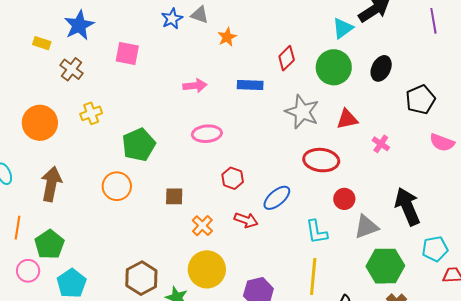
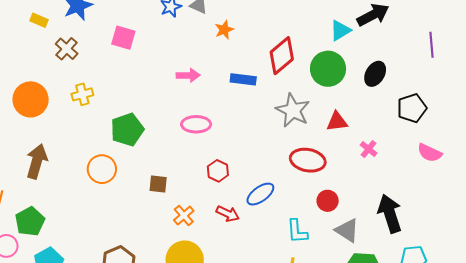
purple line: (433, 21) -> (432, 45), moved
red diamond: (287, 58) -> (282, 56), size x1.5
gray triangle: (366, 227) -> (347, 230), turned 48

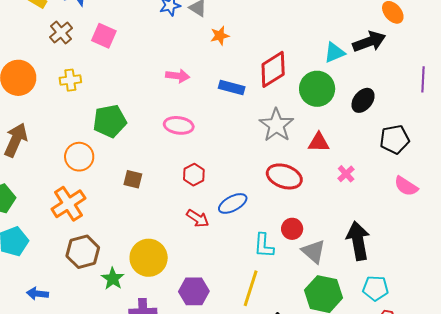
pink square: (123, 38) -> (104, 36), moved
red circle: (328, 201) -> (292, 229), moved
orange cross: (184, 216) -> (68, 204), moved, size x1.6

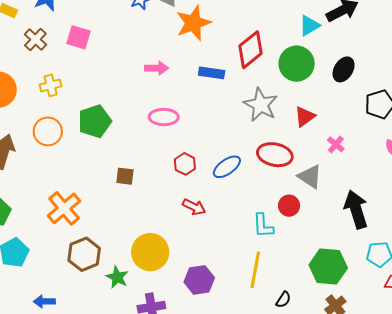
orange star: (220, 36) -> (193, 23), size x1.8
red triangle: (319, 142) -> (305, 117), turned -30
orange circle: (79, 157) -> (48, 131), moved
blue ellipse: (233, 203) -> (227, 167), moved
gray triangle: (313, 252) -> (310, 177), moved

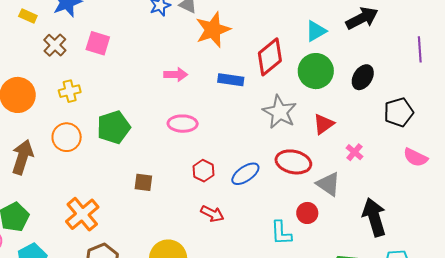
cyan triangle: (309, 26) -> (316, 31), moved

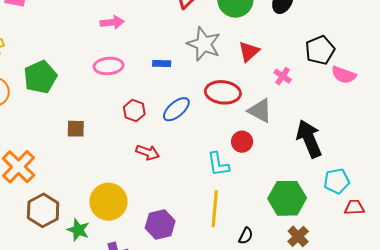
pink arrow: (176, 75) -> (112, 22), moved
blue rectangle: (231, 80) -> (162, 63), moved, size x0.7
black pentagon: (399, 112) -> (320, 50), moved

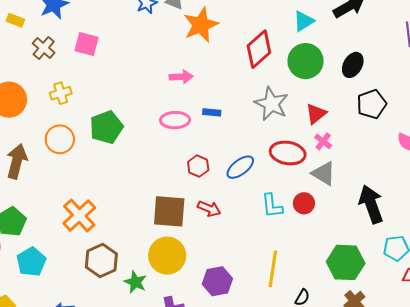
black pentagon: (320, 50) -> (372, 104), moved
blue rectangle: (162, 63) -> (212, 112), moved
pink cross: (283, 76) -> (323, 141), moved
brown square: (76, 129) -> (169, 211), moved, size x1.8
cyan L-shape: (218, 164) -> (272, 206), moved

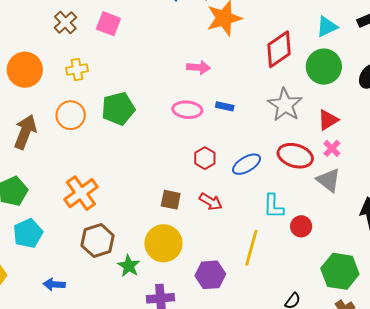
red circle: (304, 203) -> (301, 226), moved
brown square: (169, 211) -> (171, 200), size x0.6
yellow line: (273, 269) -> (251, 248), moved

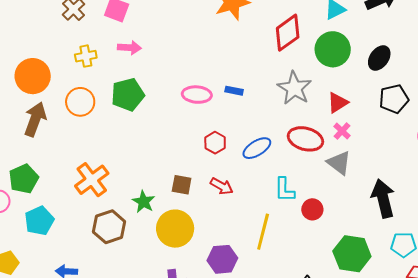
pink arrow: (198, 67) -> (129, 48), moved
orange circle: (25, 70) -> (33, 76), moved
green star: (129, 266) -> (144, 202), moved

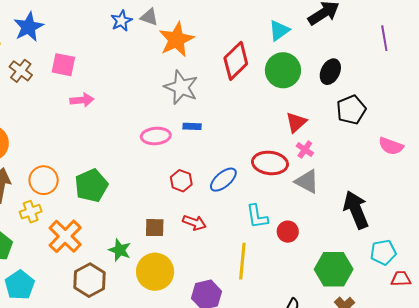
yellow cross: (86, 56) -> (31, 212), moved
gray star: (294, 88) -> (181, 87), moved
green pentagon: (128, 95) -> (91, 186), moved
orange circle: (80, 102) -> (44, 180), moved

